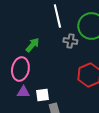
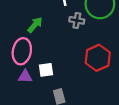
white square: (42, 95) -> (46, 70), moved

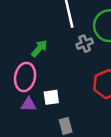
gray cross: (77, 20) -> (85, 44), turned -32

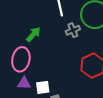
white square: (51, 97) -> (43, 87), moved

